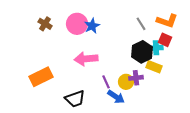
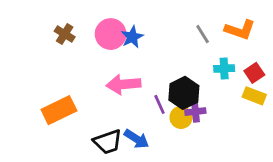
red square: (165, 40) -> (254, 73), moved, turned 32
black hexagon: (142, 52) -> (184, 93), moved
yellow rectangle: (154, 67) -> (254, 96), moved
purple line: (106, 82) -> (159, 104), moved
blue arrow: (116, 97) -> (136, 139), moved

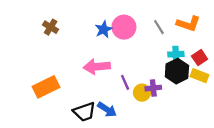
pink circle: (111, 34) -> (124, 27), moved
black hexagon: (184, 93) -> (177, 71), moved

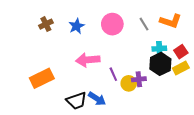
brown cross: (51, 27) -> (46, 24), turned 32
blue star: (104, 29) -> (77, 26), moved
yellow rectangle: (200, 76) -> (181, 68), turned -49

